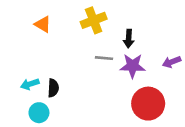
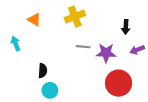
black arrow: (129, 39) -> (126, 27), moved
cyan arrow: (30, 84) -> (16, 44), moved, turned 88
cyan circle: (39, 113) -> (50, 90), moved

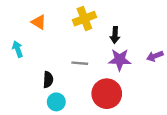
black arrow: (126, 27) -> (115, 35), moved
gray line: (83, 47) -> (80, 63), moved
red circle: (119, 83) -> (107, 94), moved

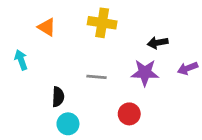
yellow cross: (84, 19) -> (102, 23), turned 30
black arrow: (115, 35) -> (158, 43), moved, turned 77
red circle: (107, 94) -> (129, 114), size x0.6

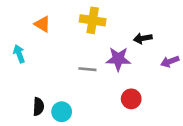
purple star: (145, 73) -> (118, 59), moved
black semicircle: (58, 97) -> (38, 107), moved
red circle: (129, 114) -> (131, 99), moved

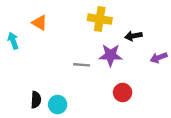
yellow cross: (93, 20) -> (100, 19), moved
cyan arrow: (19, 54) -> (13, 41), moved

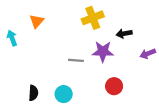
yellow cross: (100, 19) -> (93, 18), turned -30
orange triangle: (40, 23) -> (37, 21), turned 40
cyan circle: (58, 105) -> (64, 94), moved

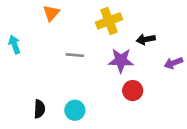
orange triangle: (37, 21) -> (51, 13), moved
gray line: (76, 60) -> (75, 55), moved
red circle: (114, 86) -> (133, 91), moved

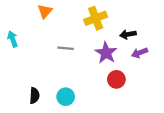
purple star: (121, 60) -> (106, 53), turned 30
purple arrow: (173, 63) -> (139, 53), moved

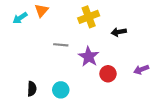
cyan arrow: (13, 39) -> (20, 18), moved, turned -104
purple star: (106, 53) -> (89, 57), moved
purple arrow: (139, 53) -> (141, 69), moved

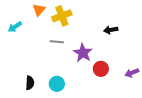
yellow cross: (89, 17) -> (62, 16), moved
cyan arrow: (20, 18) -> (15, 27), moved
purple arrow: (141, 69) -> (132, 73), moved

